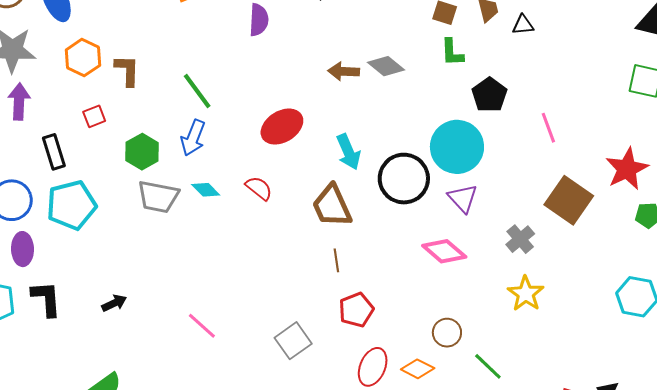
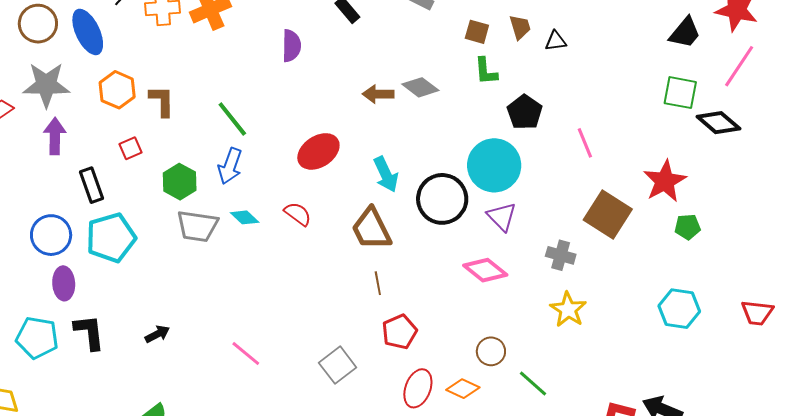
gray cross: (520, 239) -> (561, 255), turned -32

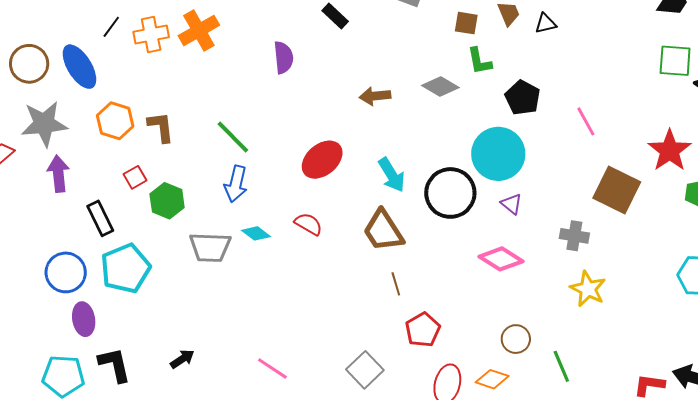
gray diamond: (420, 87) -> (440, 86), moved
green hexagon: (180, 182) -> (167, 201), moved
purple triangle: (502, 217) -> (511, 204), size x0.7
green line: (533, 384) -> (561, 366), turned 32

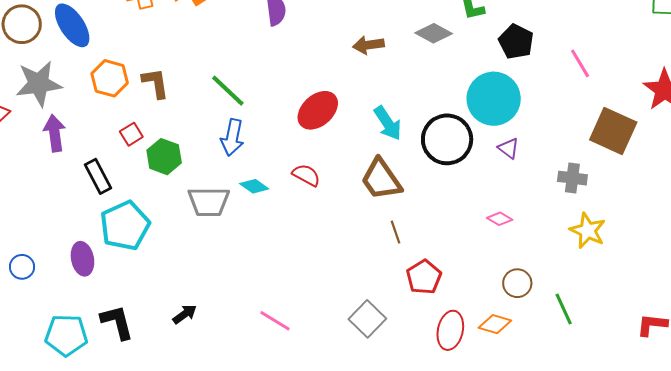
pink diamond: (501, 259) -> (500, 219), moved, size x0.6
blue circle: (66, 272) -> (22, 267), moved, size x0.6
purple ellipse: (84, 319) -> (82, 259), moved

